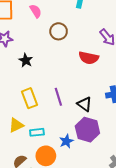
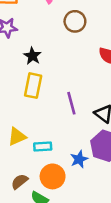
yellow rectangle: (30, 98) -> (33, 86), moved, turned 30

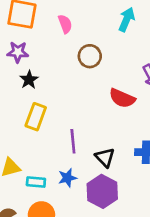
black star: (32, 56) -> (29, 80), moved
blue star: (79, 159) -> (67, 178), moved

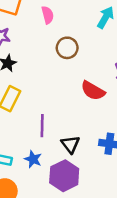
blue star: (67, 178) -> (33, 159), turned 30

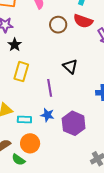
red semicircle: (93, 91) -> (83, 21), moved
black triangle: (70, 144) -> (70, 66), moved

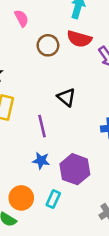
cyan rectangle: (24, 120) -> (53, 199), moved, turned -64

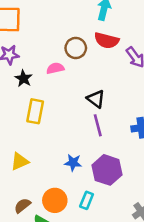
pink semicircle: (21, 18) -> (55, 68), moved, turned -72
purple line: (42, 126) -> (98, 125), moved

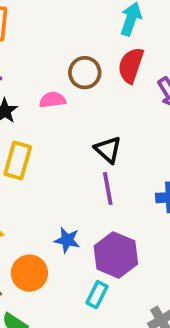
red semicircle: (107, 40) -> (131, 65), turned 90
orange circle: (55, 200) -> (29, 273), moved
cyan rectangle: (87, 200) -> (97, 295), moved

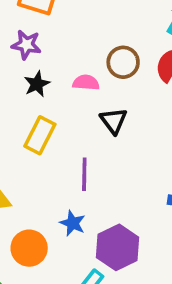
black triangle: (108, 150) -> (114, 121), moved
purple line: (108, 189) -> (84, 174), moved

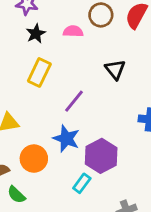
black triangle: (114, 121) -> (115, 69), moved
purple line: (84, 174) -> (74, 101), turned 40
blue star: (73, 223) -> (66, 139), size x1.4

